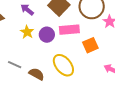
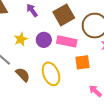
yellow star: (27, 32) -> (21, 39), moved

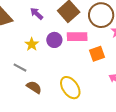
yellow ellipse: (51, 74) -> (70, 88), moved
brown semicircle: (23, 75) -> (34, 87), moved

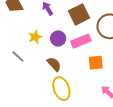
pink rectangle: (77, 37) -> (81, 41), turned -36
brown semicircle: (34, 87) -> (54, 64), moved

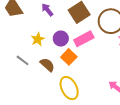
orange square: (96, 63) -> (69, 57), moved, turned -35
brown semicircle: (54, 64) -> (47, 65), moved

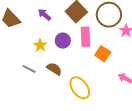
pink rectangle: (84, 39) -> (85, 37), turned -54
orange square: (69, 57) -> (103, 54), moved

